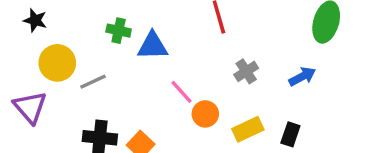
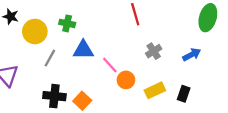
blue triangle: (153, 46) -> (83, 50), moved
yellow circle: (57, 63) -> (35, 31), moved
gray line: (93, 82) -> (50, 58), turned -36

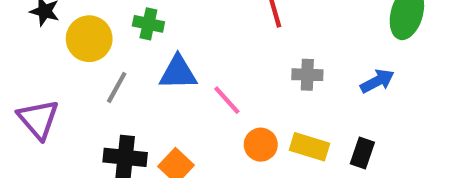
gray cross: (154, 51) -> (307, 75), turned 35
orange circle: (126, 80) -> (261, 145), moved
yellow rectangle: (155, 90) -> (309, 147), turned 42

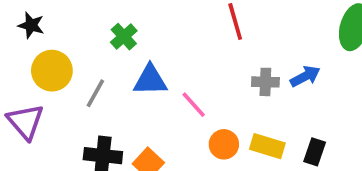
green cross: (148, 24) -> (124, 37), turned 36
yellow circle: (89, 39) -> (52, 71), moved
blue arrow: (377, 81) -> (305, 76), moved

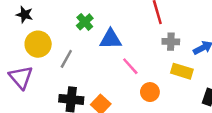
blue triangle: (150, 80) -> (111, 39), moved
gray cross: (265, 82) -> (171, 42), moved
yellow rectangle: (267, 146) -> (182, 71), moved

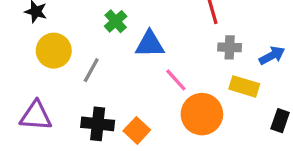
purple triangle: (21, 77) -> (36, 116), moved, turned -45
orange circle: (150, 92) -> (202, 114), size x1.6

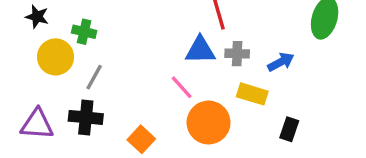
green cross: (116, 21) -> (84, 32), moved, turned -35
blue triangle: (150, 44) -> (200, 50), moved
black cross: (98, 124) -> (86, 117), moved

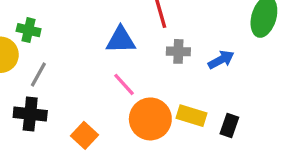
blue triangle: (200, 50) -> (121, 40), moved
yellow rectangle: (252, 94) -> (192, 116), moved

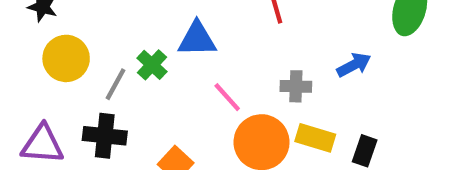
green cross: (29, 30) -> (152, 65), moved, turned 30
blue triangle: (121, 40) -> (197, 39), moved
gray cross: (178, 51) -> (296, 86), moved

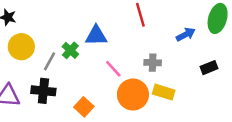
blue arrow: (354, 65) -> (186, 34), moved
black rectangle: (365, 151) -> (209, 68), moved, turned 49

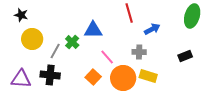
blue arrow: (186, 34) -> (152, 29), moved
orange square: (84, 107) -> (93, 77), moved

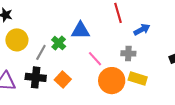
orange square: (93, 77) -> (63, 80), moved

